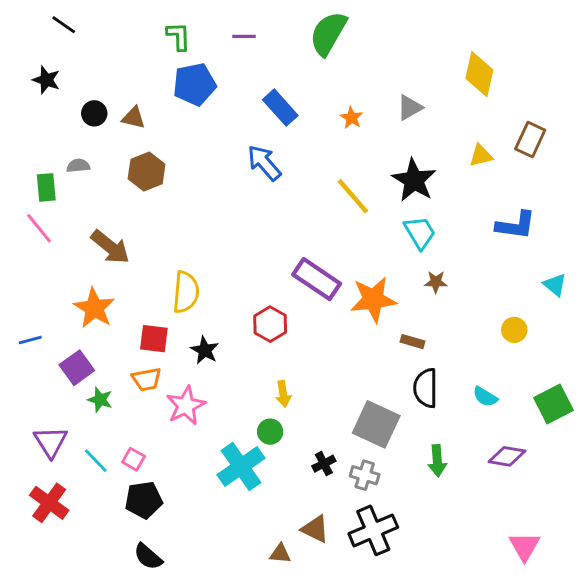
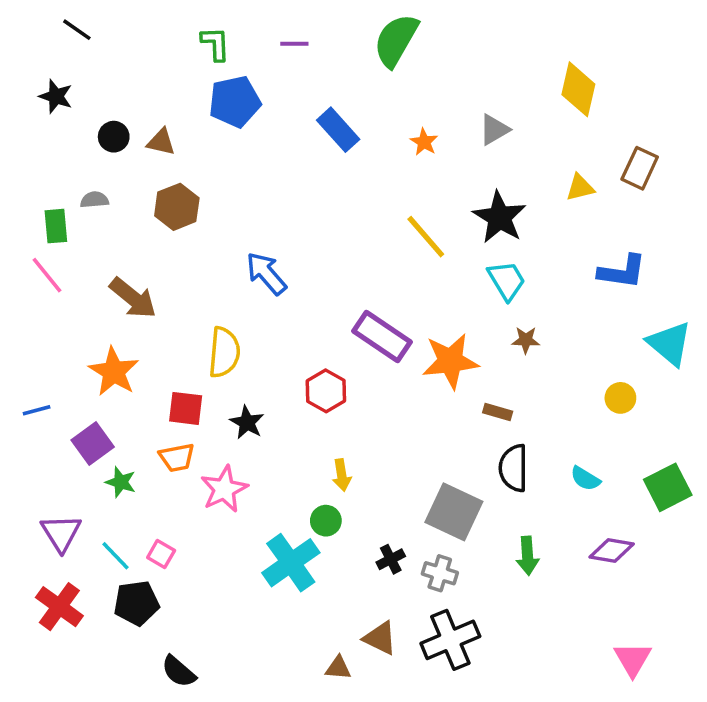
blue arrow: (264, 163) -> (266, 273), moved
cyan triangle: (555, 285) -> (670, 344), size x1.6
black pentagon: (144, 500) -> (137, 603), moved

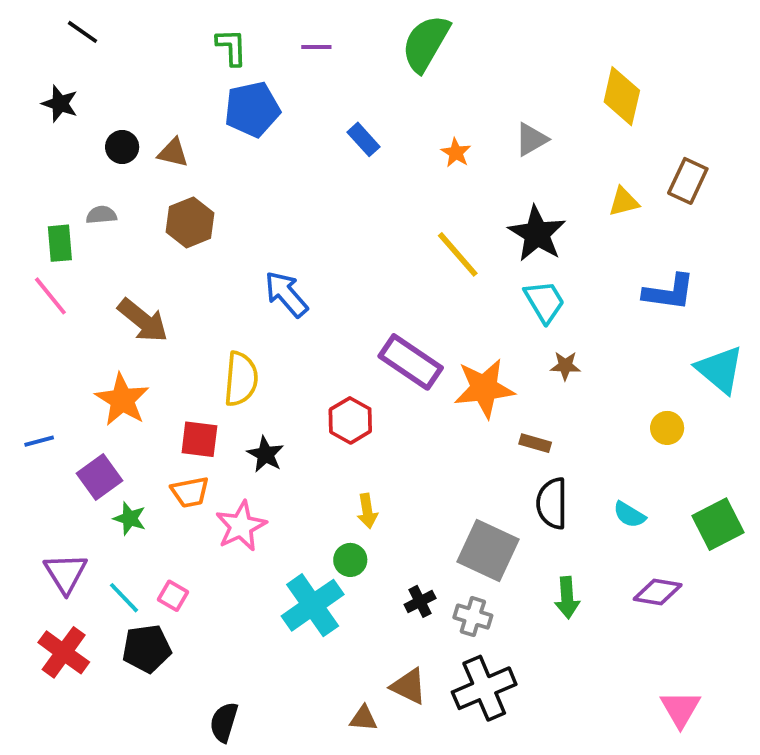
blue rectangle: (338, 130) -> (363, 139), size x0.7
black semicircle: (179, 671) -> (224, 722), moved, turned 66

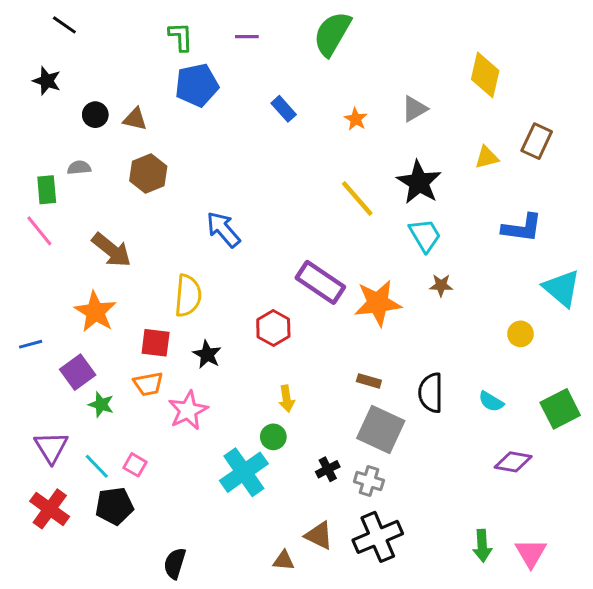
brown rectangle: (535, 443) -> (369, 381), moved
green arrow: (567, 598) -> (482, 546), moved

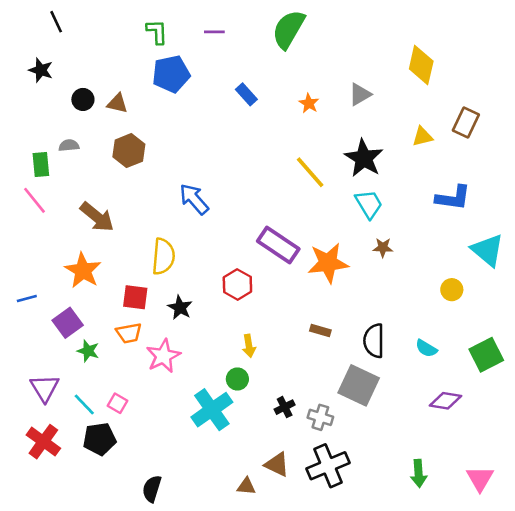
black line: (64, 25) -> (56, 22), turned 30
gray square: (381, 430) -> (359, 385), moved
pink triangle: (531, 553) -> (480, 479), moved

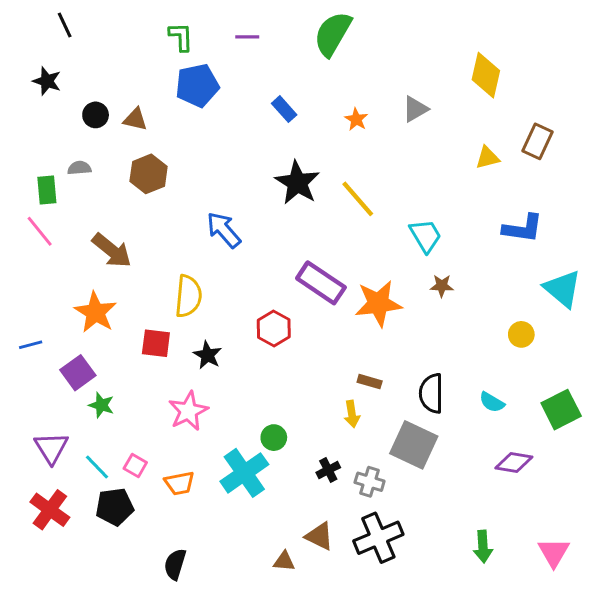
black star: (364, 158) -> (297, 183), moved
orange trapezoid: (129, 333) -> (179, 483), moved
yellow arrow: (249, 346) -> (352, 414), moved

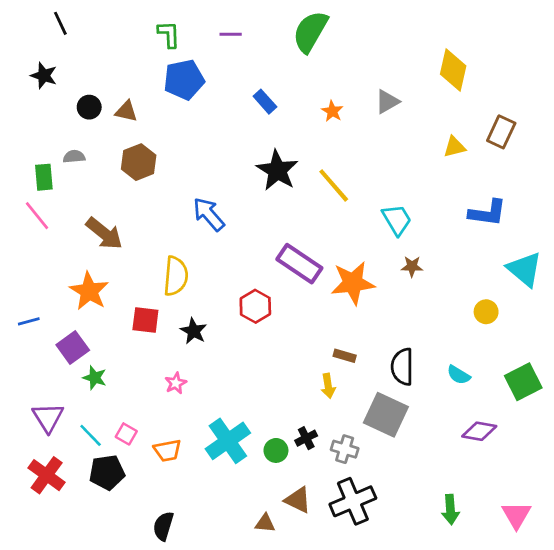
pink star: (188, 411) -> (176, 383), size x0.6
green circle: (274, 438) -> (276, 450), moved

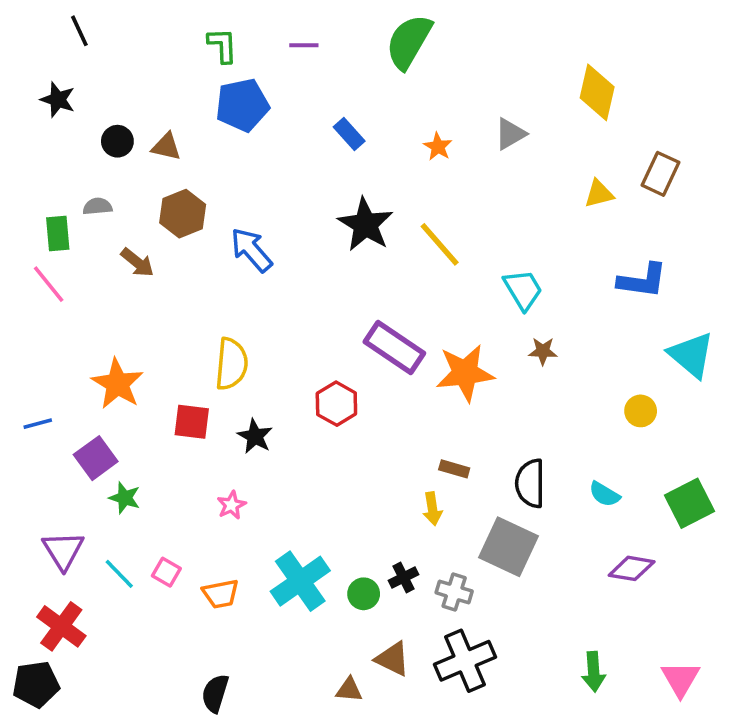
blue arrow: (209, 214) -> (251, 250), moved
brown arrow: (104, 233) -> (137, 262), moved, size x0.7
black pentagon: (107, 472) -> (36, 684), moved

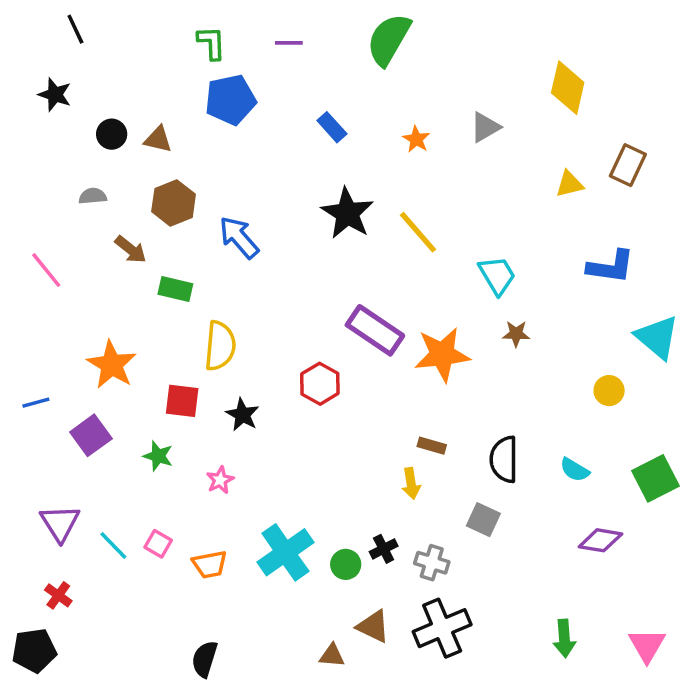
green rectangle: (58, 234) -> (175, 289), moved, turned -72
green star: (125, 498) -> (158, 456), moved
gray square: (508, 547) -> (483, 520), size x0.6
red cross: (61, 626) -> (58, 595), size x0.6

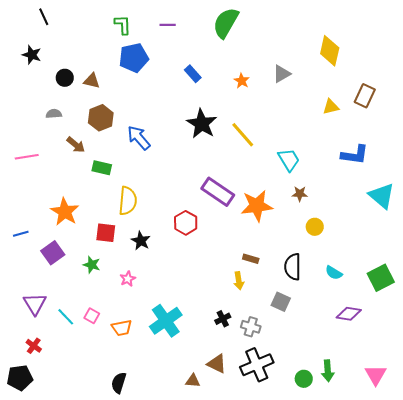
pink line: (46, 270) -> (27, 157), turned -60
yellow circle: (609, 391) -> (315, 227), moved
green circle: (346, 564) -> (304, 379), moved

